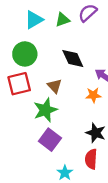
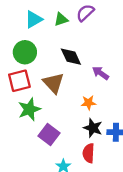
brown triangle: (55, 86) -> (53, 83), size x1.5
orange star: (93, 95) -> (89, 103), moved
green star: (45, 110) -> (29, 109), moved

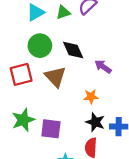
green circle: (25, 52) -> (40, 46), moved
green star: (29, 109) -> (23, 120), moved
purple square: (49, 134) -> (51, 129), turned -30

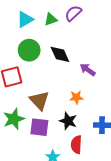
brown triangle: (55, 77) -> (39, 100), moved
black star: (95, 122) -> (68, 121), moved

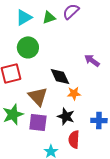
black diamond: (60, 54) -> (60, 76), moved
purple arrow: (88, 70) -> (92, 60), moved

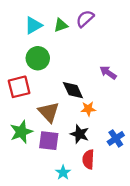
blue cross: (99, 120) -> (116, 138), turned -35

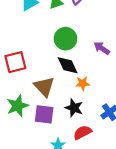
green circle: (38, 58) -> (65, 39), moved
red semicircle: (88, 159) -> (83, 132), turned 60

